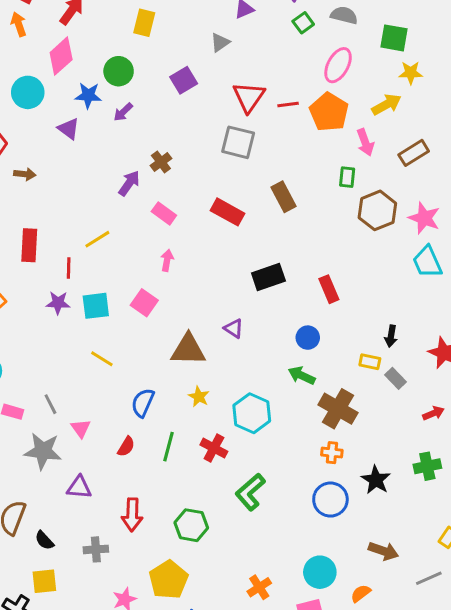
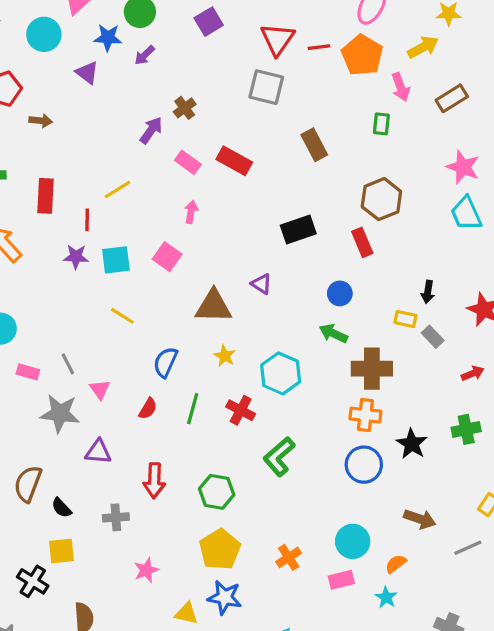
brown hexagon: (377, 210) -> (381, 199), moved
red rectangle: (228, 212) -> (234, 161), moved
brown cross: (338, 409) -> (372, 369), turned -30
orange cross: (332, 453) -> (365, 415), size x1.4
yellow pentagon: (169, 580) -> (220, 549), moved

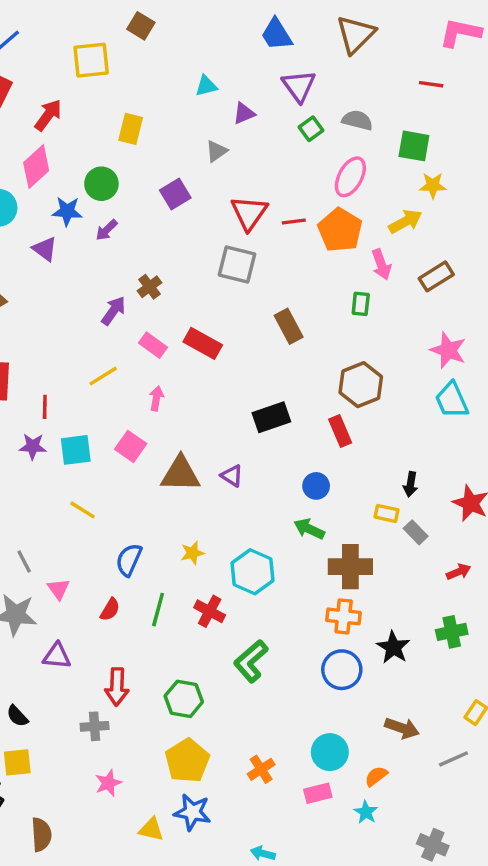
yellow line: (117, 189) -> (103, 376), moved
brown triangle: (213, 306) -> (180, 474), moved
yellow star: (225, 356) -> (192, 553), turned 30
gray cross: (116, 517) -> (95, 726), moved

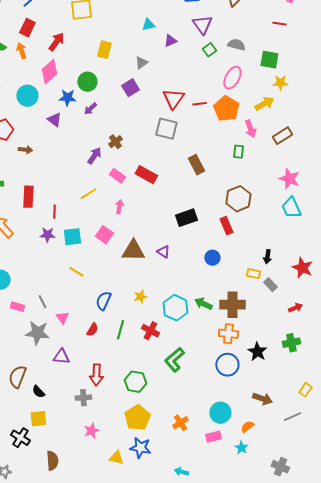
gray triangle: (216, 151) -> (141, 63), moved
green arrow: (309, 529) -> (203, 304), moved

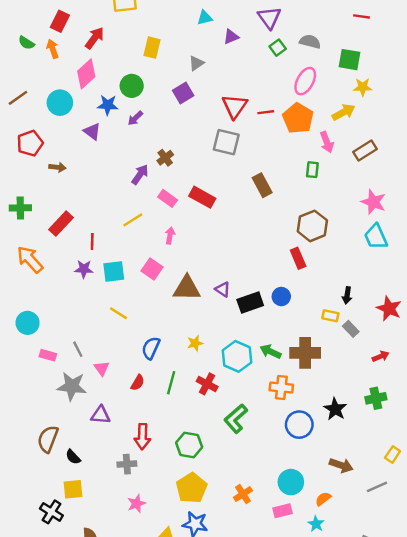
red rectangle: (28, 197) -> (61, 224), turned 40
black rectangle: (186, 218) -> (250, 303), moved
orange cross: (228, 334) -> (281, 387), moved

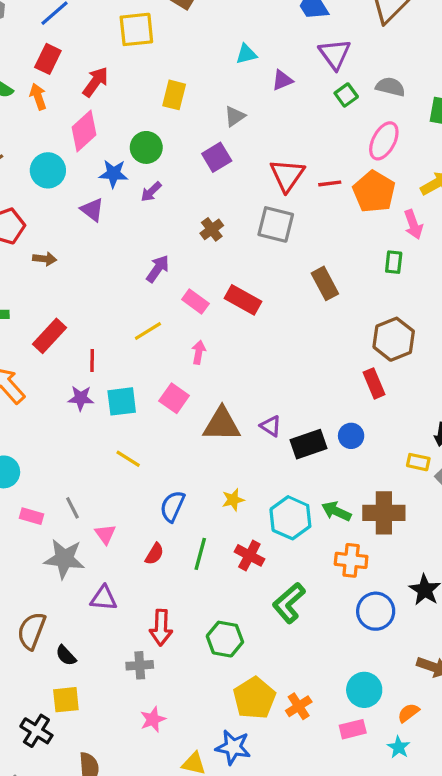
brown cross: (165, 158) -> (212, 229), moved
yellow pentagon: (192, 488) -> (254, 698), moved

